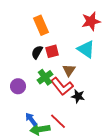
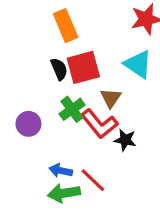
red square: (52, 51) -> (83, 67), size x1.5
black semicircle: (37, 52) -> (59, 69), turned 128
blue arrow: (31, 119) -> (61, 171), moved, turned -40

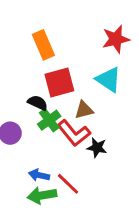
black semicircle: (59, 69) -> (38, 103), moved, turned -42
brown triangle: (111, 98) -> (84, 110), turned 42

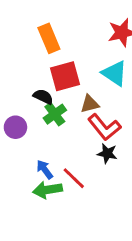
red L-shape: (74, 133) -> (104, 127), moved
black star: (97, 148) -> (107, 153), moved
blue arrow: (39, 175) -> (45, 169), turned 42

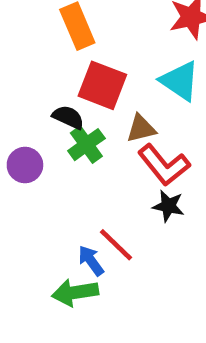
red square: (65, 76) -> (102, 85), turned 36
blue arrow: (45, 169) -> (91, 261), moved
green arrow: (48, 190) -> (75, 292), moved

